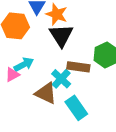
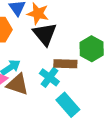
brown triangle: (46, 93) -> (18, 84), moved

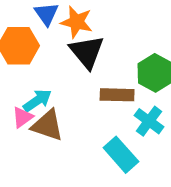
cyan cross: (49, 77) -> (149, 121), moved

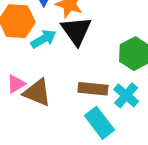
brown rectangle: (117, 95) -> (93, 89), moved
cyan arrow: (37, 101) -> (44, 39), moved

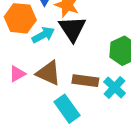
brown triangle: (37, 93) -> (49, 73), moved
cyan rectangle: (100, 123) -> (67, 109), moved

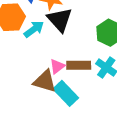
brown triangle: (49, 73) -> (45, 81), moved
pink triangle: (17, 74) -> (57, 66), moved

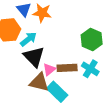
black triangle: (60, 20) -> (34, 57), moved

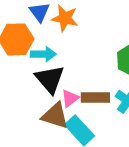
cyan arrow: (28, 39) -> (43, 54), turned 36

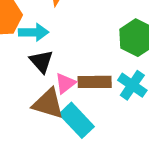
black triangle: (50, 79) -> (41, 61), size x0.7

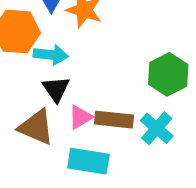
brown triangle: (48, 104) -> (36, 127), moved
cyan rectangle: (77, 120) -> (88, 161), turned -44

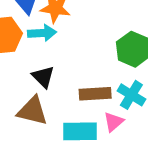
cyan arrow: (51, 55) -> (42, 33), moved
pink triangle: (80, 117) -> (114, 122), moved

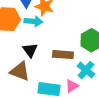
brown rectangle: (95, 94) -> (63, 55), moved

